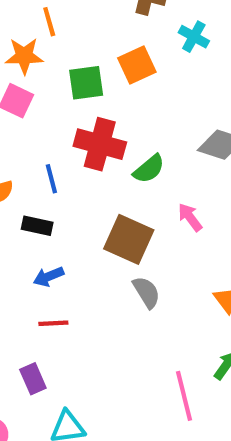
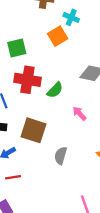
orange square: (137, 65) -> (58, 36), moved
brown square: (129, 239) -> (34, 130), moved
gray semicircle: (146, 292) -> (61, 156), turned -126

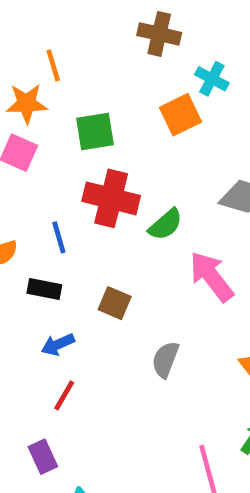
pink arrow: (79, 113) -> (211, 277), size x1.6
brown square: (34, 130) -> (115, 303), size x0.6
red line: (13, 177) -> (64, 395), turned -56

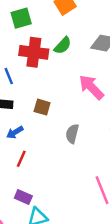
green semicircle: (166, 225) -> (63, 45), moved
purple rectangle: (43, 457) -> (23, 197), moved, turned -35

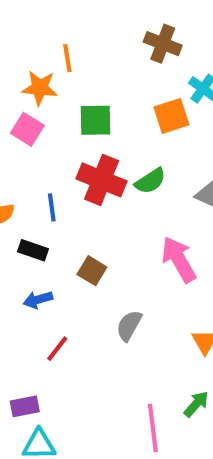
red line: (21, 159) -> (57, 349), moved
purple rectangle: (23, 197) -> (25, 406), turned -49

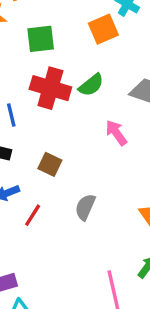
pink arrow: (179, 259) -> (116, 133), moved, size x0.7
red line: (57, 349) -> (33, 215), moved

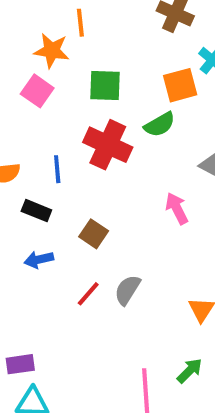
green semicircle: (91, 85) -> (160, 125), moved
red line: (33, 215) -> (88, 294), moved

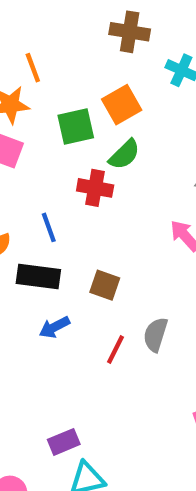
orange square: (180, 85) -> (122, 105), moved
green semicircle: (160, 125) -> (124, 154), moved
red cross: (108, 145) -> (95, 188), size x0.7
black rectangle: (36, 211) -> (38, 276), size x1.4

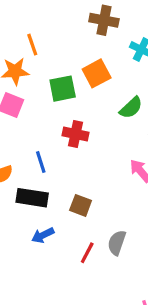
green semicircle: (124, 154) -> (131, 108), moved

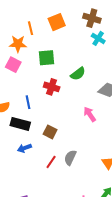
brown cross: (104, 20) -> (92, 18), moved
orange square: (97, 73) -> (57, 22), moved
green semicircle: (131, 108) -> (78, 74), moved

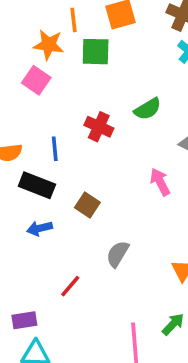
green square: (46, 58) -> (96, 52), moved
red line: (51, 162) -> (70, 286), moved

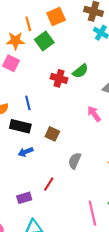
green square: (96, 52) -> (44, 41), turned -30
red cross: (99, 127) -> (59, 78), moved
purple rectangle: (24, 320) -> (24, 198), moved

